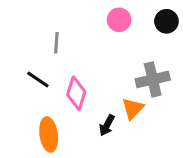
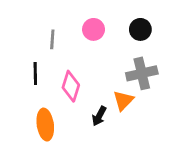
pink circle: (119, 20) -> (94, 29), moved
black circle: (166, 21) -> (140, 29), moved
black line: (38, 79) -> (35, 73), turned 55

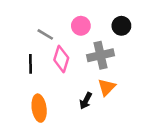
gray line: (52, 39) -> (45, 34), turned -63
gray cross: (142, 73) -> (101, 55), moved
pink diamond: (71, 86) -> (61, 59), moved

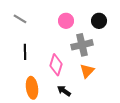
gray line: (45, 34) -> (20, 19), moved
pink diamond: (61, 59) -> (56, 65), moved
black arrow: (86, 101) -> (64, 91), moved, turned 96

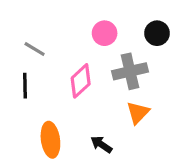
gray line: (20, 19) -> (35, 49), moved
black line: (25, 52) -> (25, 86), moved
pink diamond: (56, 65) -> (81, 81), moved, turned 30

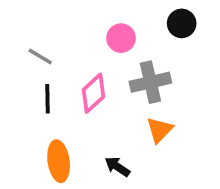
black circle: (157, 33) -> (182, 23), moved
black line: (25, 86) -> (48, 99), moved

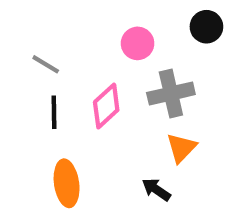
black arrow: (117, 167) -> (156, 190), moved

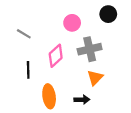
black line: (54, 112) -> (28, 70), moved
orange ellipse: (67, 183) -> (49, 96), moved
black arrow: (156, 190) -> (82, 100), turned 144

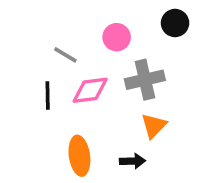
gray line: (24, 34) -> (65, 55), moved
pink diamond: (56, 56) -> (90, 90), turned 35
black line: (28, 70) -> (48, 96), moved

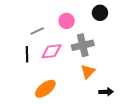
gray line: (65, 55) -> (37, 31), turned -56
orange ellipse: (79, 156) -> (45, 89), turned 60
black arrow: (133, 161) -> (106, 92), moved

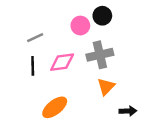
black circle: (100, 13) -> (102, 16), moved
gray line: (37, 31) -> (35, 38), moved

